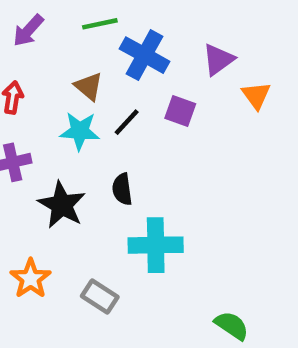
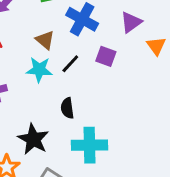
black star: (62, 205) -> (33, 139), moved

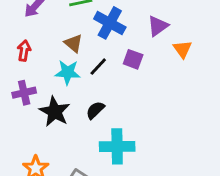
black semicircle: (67, 108) -> (95, 110), turned 54
black star: (33, 139) -> (55, 112), moved

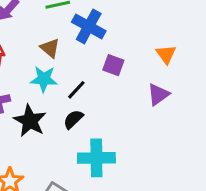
purple triangle: (158, 26) -> (158, 94), moved
black line: (98, 67) -> (76, 90), moved

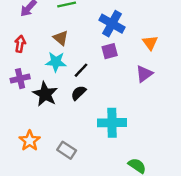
blue cross: (89, 26) -> (112, 24), moved
purple square: (113, 65) -> (110, 51), turned -35
cyan cross: (96, 158) -> (112, 123), moved

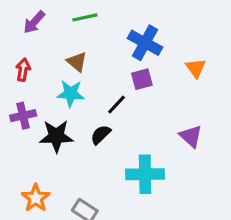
black line: (81, 70) -> (116, 105), moved
purple triangle: (144, 74) -> (191, 136), moved, turned -42
black star: (45, 94) -> (56, 136), turned -30

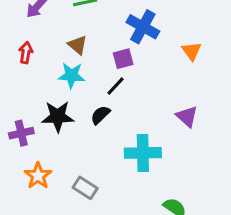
purple square: (142, 79) -> (123, 59), moved
purple cross: (23, 116) -> (21, 133), moved

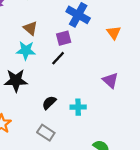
black semicircle: (100, 115) -> (49, 103), moved
cyan cross: (143, 153) -> (78, 107), size x0.6
gray rectangle: (85, 188) -> (46, 133), moved

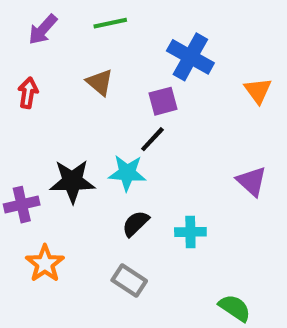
cyan star: (26, 50) -> (127, 173), moved

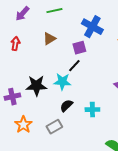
brown triangle: (100, 82) -> (49, 39), turned 48
gray rectangle: (129, 280) -> (54, 127), moved, turned -63

